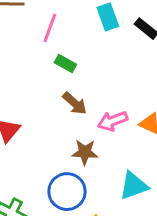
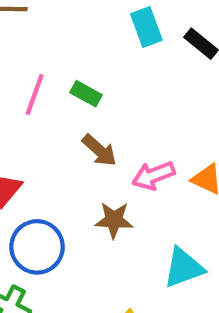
pink line: (50, 28) -> (35, 94), moved
blue circle: (67, 192) -> (37, 247), moved

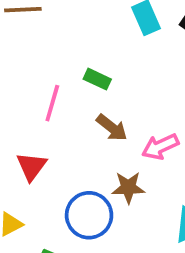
pink line: (35, 94) -> (52, 103), moved
blue circle: (37, 247) -> (89, 215), moved

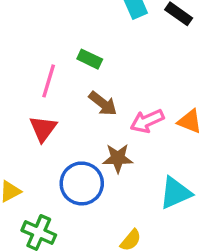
red triangle: (31, 166) -> (43, 129), moved

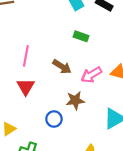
green rectangle: (90, 59) -> (81, 36), moved
blue circle: (82, 183) -> (54, 119), size x0.6

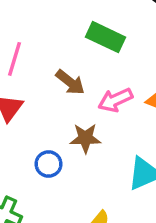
green rectangle: (81, 36) -> (105, 37), size x1.5

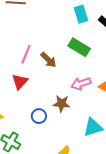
brown arrow: (70, 82) -> (48, 60), moved

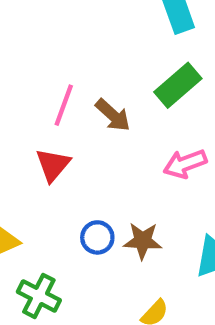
green rectangle: (79, 47) -> (178, 85), turned -70
brown star: (61, 104) -> (143, 241), moved

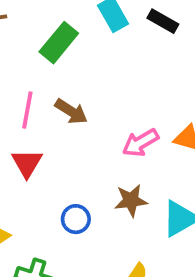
green rectangle: (178, 85) -> (59, 43), moved
brown star: (143, 241) -> (131, 200), moved

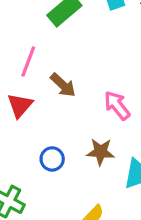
brown arrow: (71, 111) -> (63, 85), moved
pink arrow: (140, 143) -> (117, 105), turned 72

